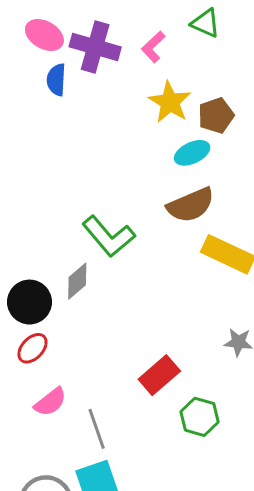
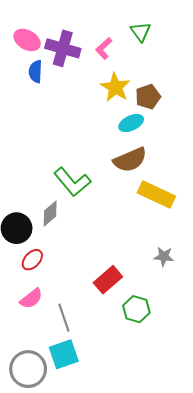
green triangle: (206, 23) -> (141, 32), turned 30
red ellipse: (32, 348) -> (32, 260), moved

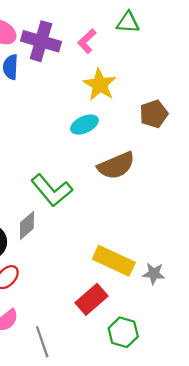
green triangle: (141, 32) -> (128, 22), turned -50
brown pentagon: (148, 97) -> (154, 114), moved
cyan ellipse: (131, 123) -> (84, 125), moved
yellow rectangle: (156, 195) -> (114, 261), moved

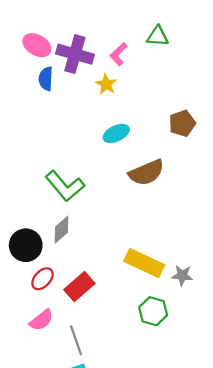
yellow star: (100, 85) -> (106, 84), moved, size x0.7
green L-shape: (52, 190) -> (65, 186), moved
red rectangle: (92, 299) -> (79, 287), moved
green hexagon: (123, 332) -> (153, 311), moved

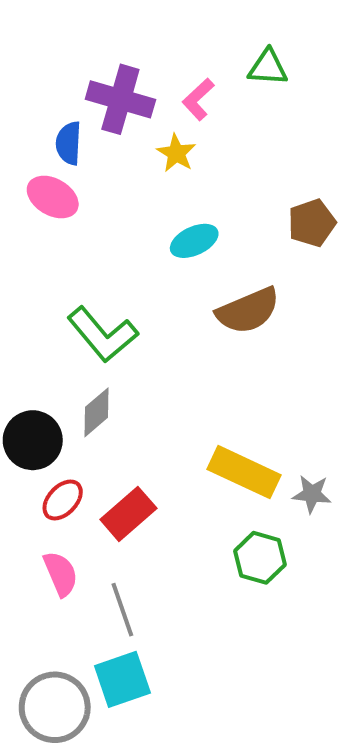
pink ellipse: (37, 45) -> (53, 197), moved
pink semicircle: (41, 320) -> (61, 574), turned -75

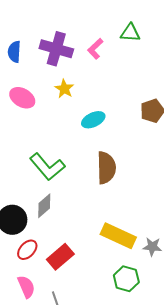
blue semicircle: (69, 143) -> (14, 52), moved
yellow star: (176, 153) -> (64, 89), moved
brown semicircle: (248, 311) -> (106, 168), moved, turned -68

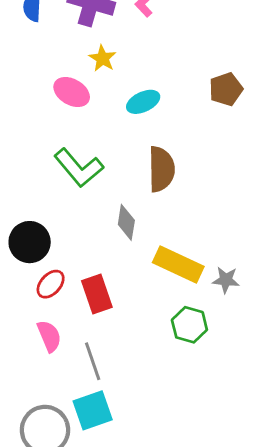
pink ellipse: (22, 98) -> (72, 92), moved
gray diamond: (44, 206) -> (126, 222), moved, turned -40
red rectangle: (60, 257) -> (97, 294), turned -68

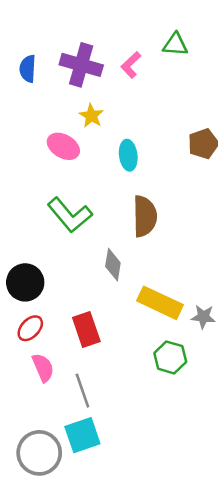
cyan ellipse: (143, 102) -> (128, 155), turned -72
red ellipse: (51, 284) -> (30, 328), moved

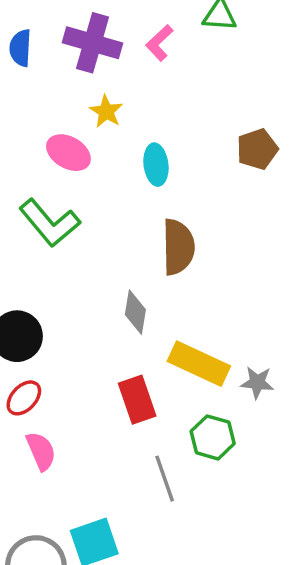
green L-shape: (70, 215) -> (50, 223), moved
red rectangle: (86, 329) -> (137, 400), moved
gray line: (82, 391) -> (165, 479), moved

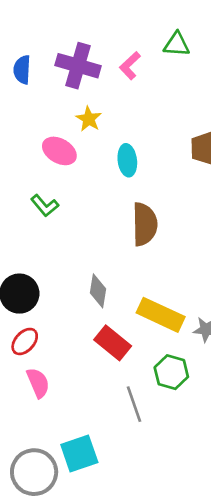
green L-shape: (50, 223) -> (45, 206), size x0.6
gray diamond: (135, 312) -> (98, 291), moved
red rectangle: (137, 400) -> (113, 343), turned -32

